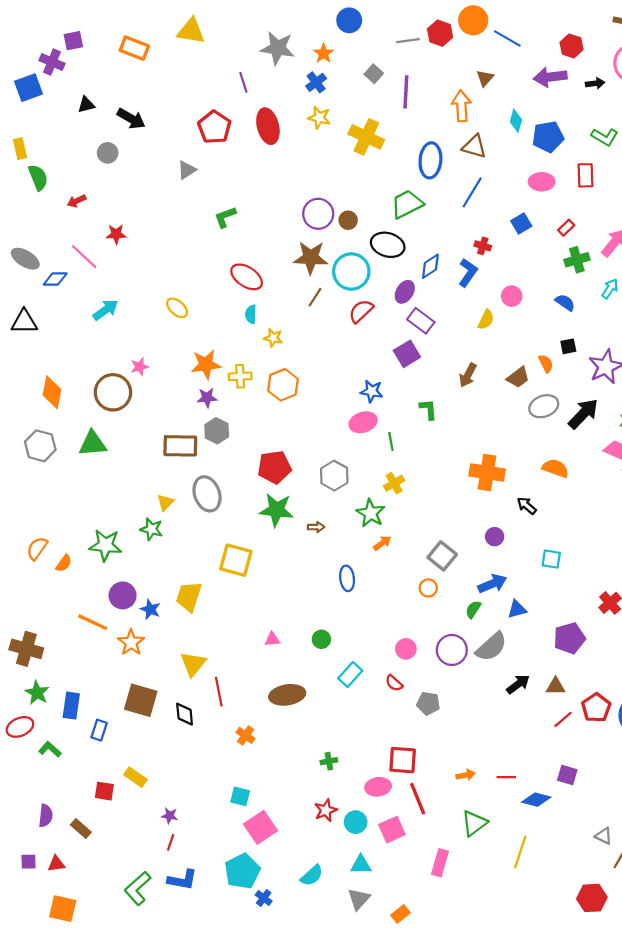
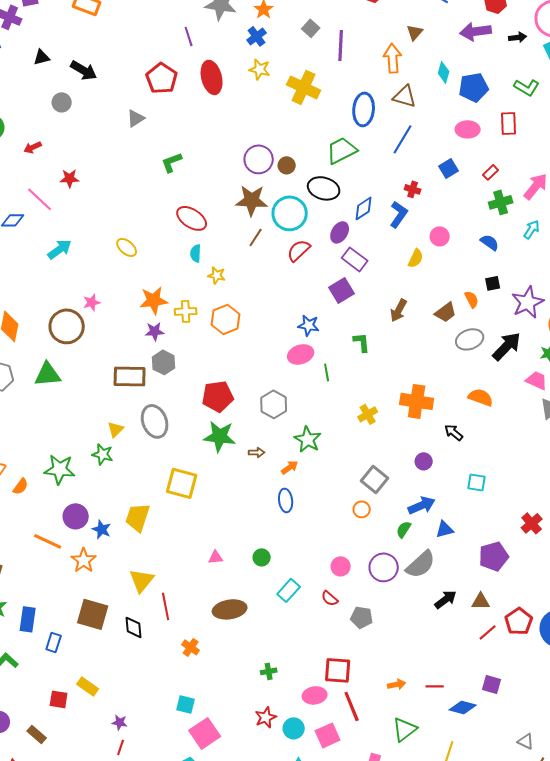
yellow cross: (394, 483) -> (368, 414), moved
orange arrow: (382, 543) -> (290, 467), moved

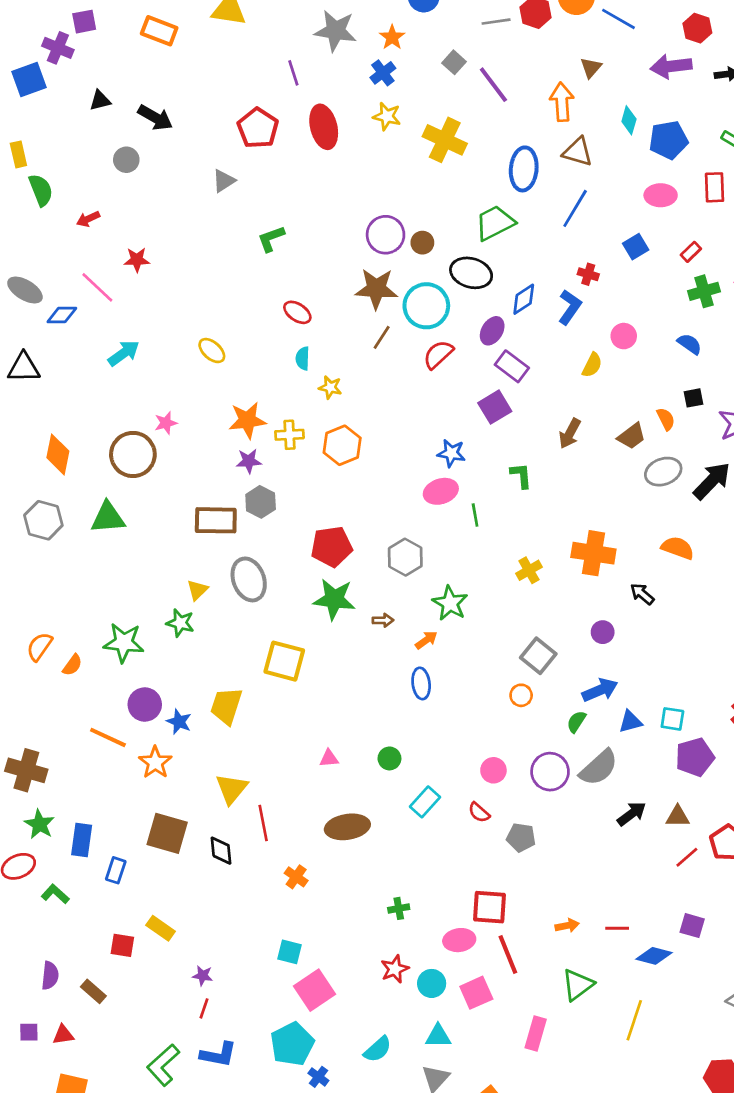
purple line: (341, 45) -> (493, 85), turned -40
red ellipse: (192, 218) -> (297, 312), size x0.7
cyan square: (477, 482) -> (672, 719), moved

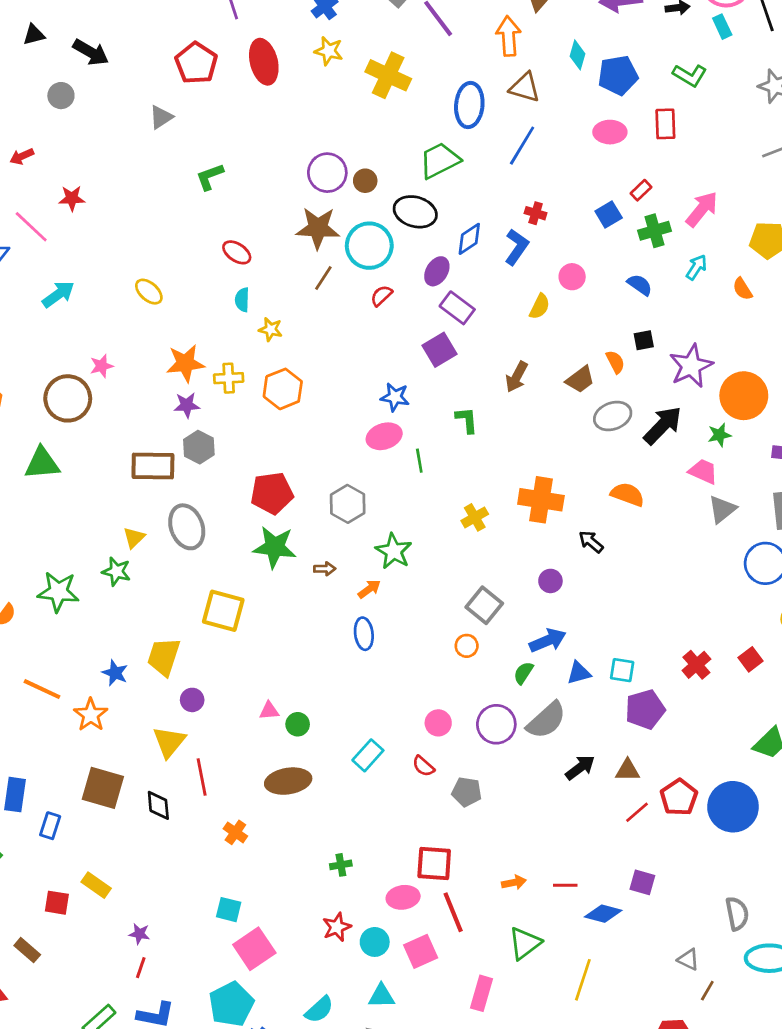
blue square: (636, 247) -> (609, 215), moved
red semicircle: (438, 354) -> (381, 296), size x0.7
purple circle: (145, 705) -> (192, 700), moved, size x0.7
green circle: (389, 758) -> (298, 724), moved

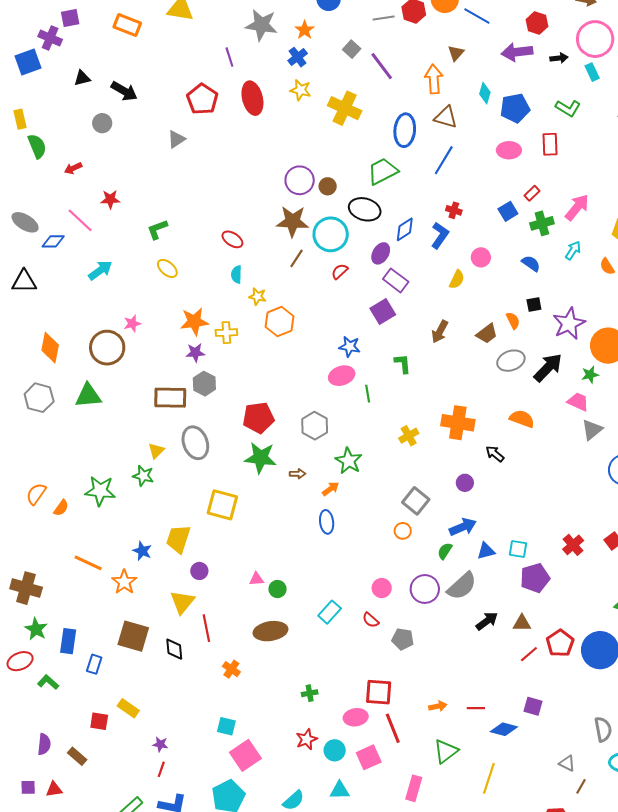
green L-shape: (210, 177) -> (157, 229), moved
orange hexagon: (283, 389) -> (280, 322), moved

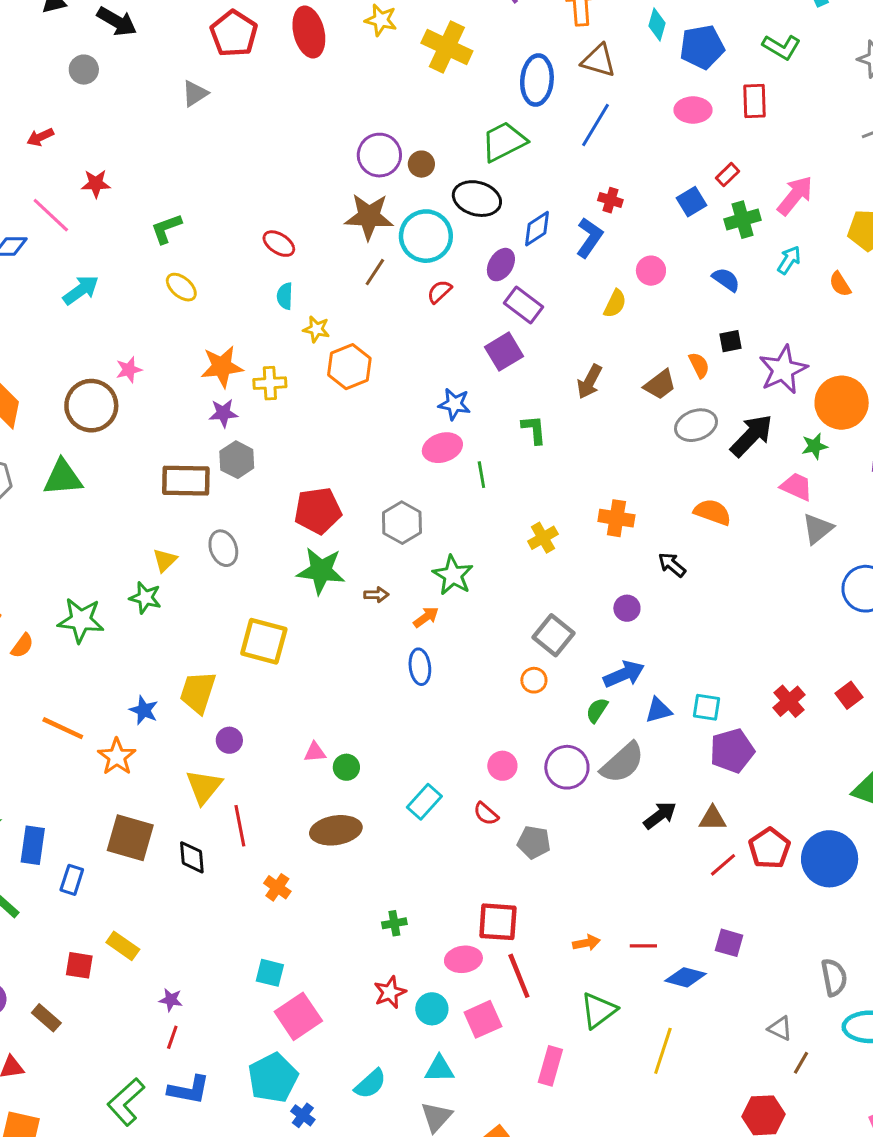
orange cross: (458, 423) -> (616, 518), size x0.7
gray ellipse: (195, 443) -> (223, 548), size x0.7

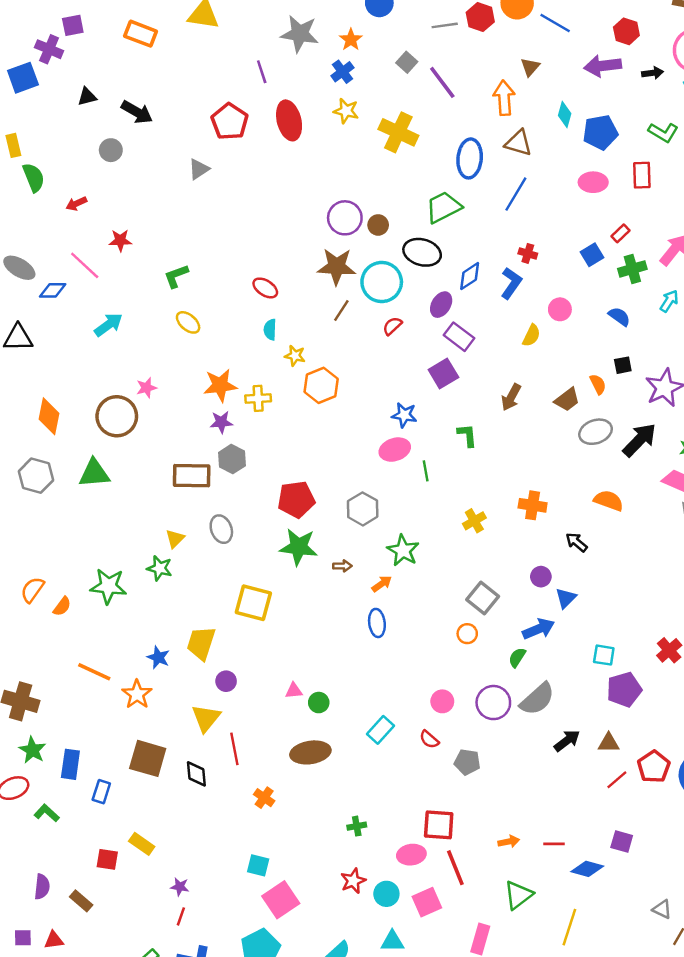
blue triangle: (658, 710) -> (566, 598), moved, turned -30

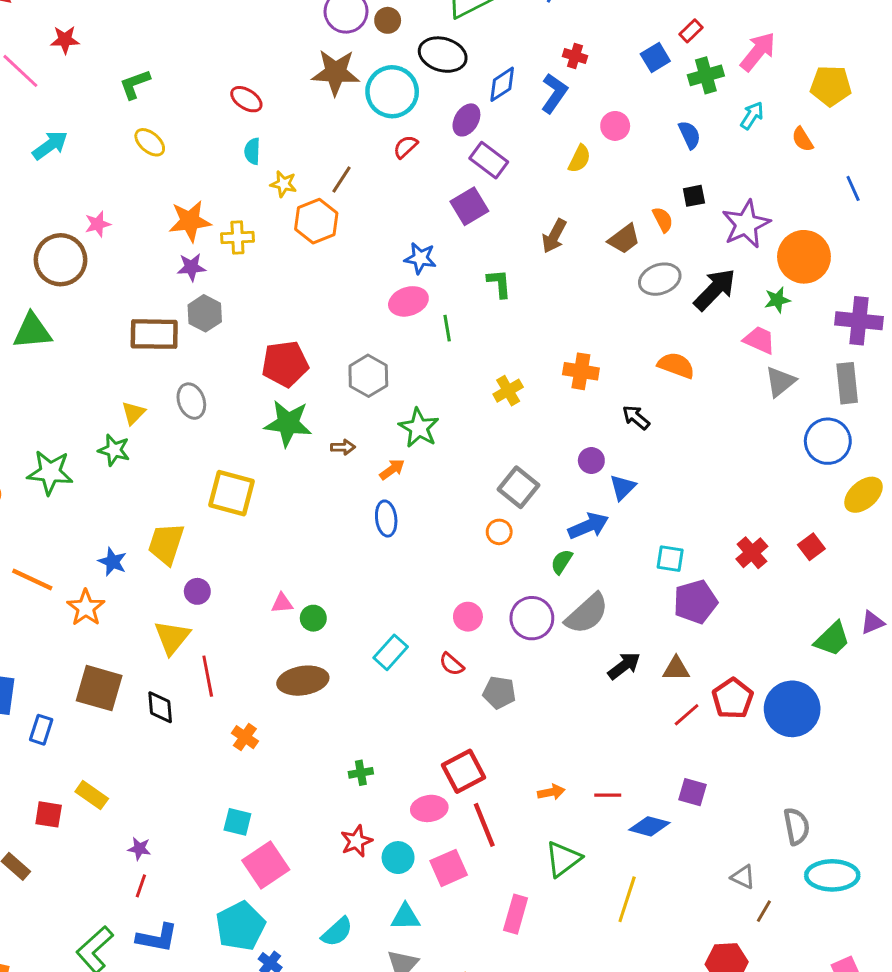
brown line: (341, 311) -> (342, 179), moved
blue semicircle: (619, 316) -> (689, 135), turned 30
red square: (439, 825) -> (463, 771), turned -32

